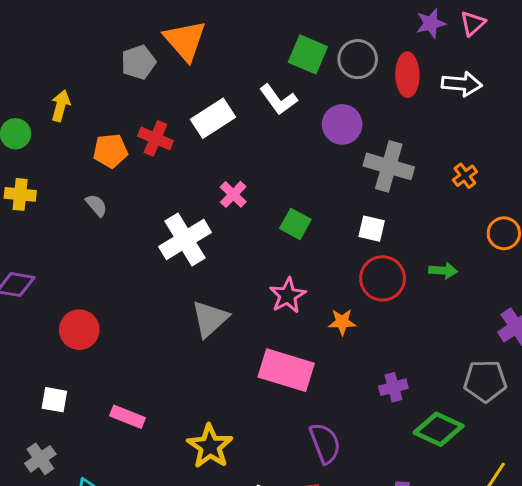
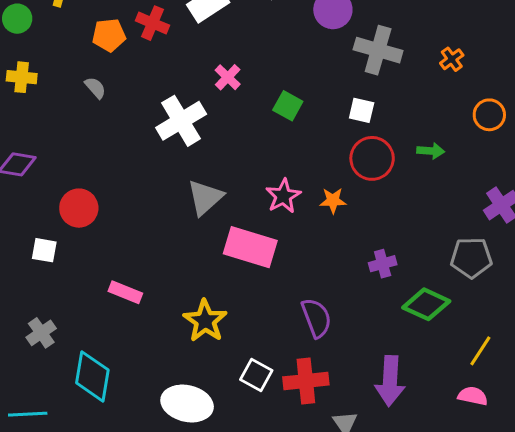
pink star: (288, 295) -> (283, 196), moved
pink rectangle: (286, 370) -> (250, 247), moved
white square: (54, 400) -> (44, 250), moved

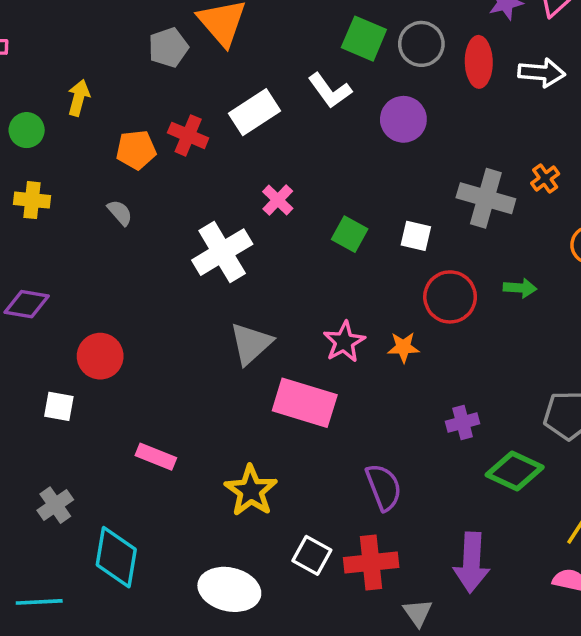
gray cross: (378, 50) -> (486, 198), moved
white square: (362, 110) -> (416, 236), moved

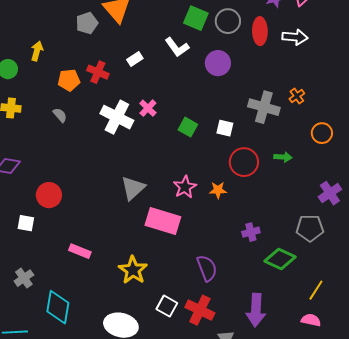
white rectangle: (254, 112) -> (135, 59), size x0.6
white cross: (222, 252) -> (117, 117), moved, turned -32
red cross: (371, 562) -> (200, 310), turned 32

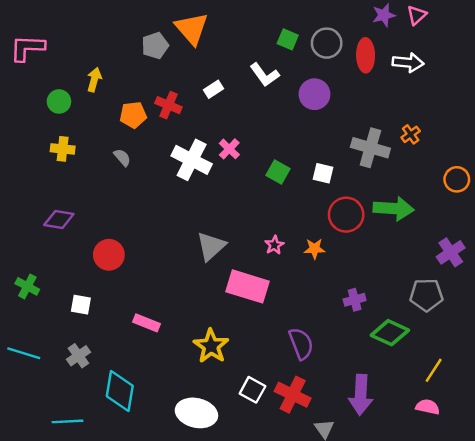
green square: (196, 18) -> (288, 39), size x0.7
orange circle: (322, 133) -> (457, 179), moved
green arrow: (283, 157) -> (394, 209), size x1.8
pink star: (185, 187) -> (274, 245), size x0.7
white square: (26, 223) -> (81, 305), moved

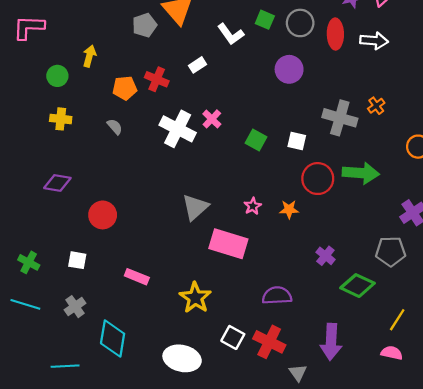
white L-shape: (265, 75) -> (231, 34), moved
green cross: (27, 286) -> (29, 262), moved
purple cross: (355, 300) -> (325, 256), turned -36
purple semicircle: (301, 344) -> (277, 295), turned -72

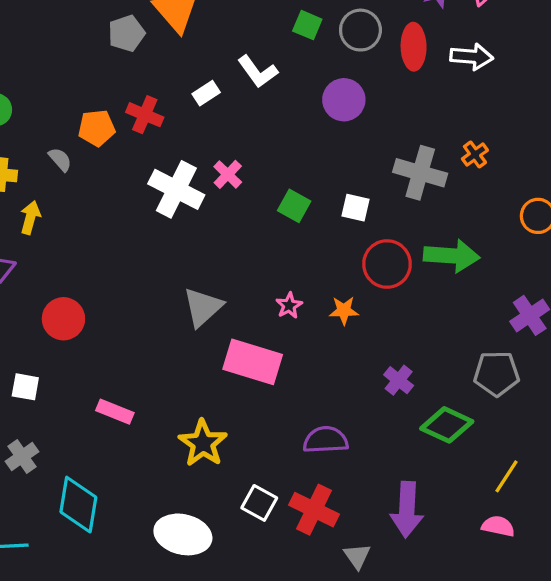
white L-shape: (231, 34) -> (258, 72), moved
yellow arrow: (89, 56) -> (30, 218), moved
gray semicircle: (115, 127) -> (60, 159), moved

